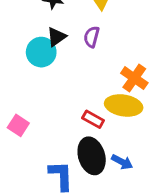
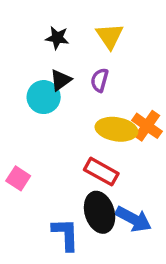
yellow ellipse: (124, 105) -> (116, 129), moved
red rectangle: (93, 119) -> (101, 172), size x1.4
blue arrow: (122, 162) -> (133, 219), size x1.5

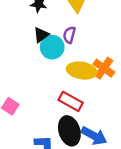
cyan circle: (44, 97) -> (52, 47), moved

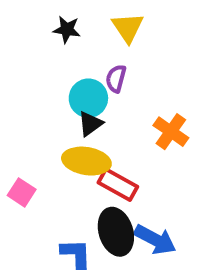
black triangle: (41, 35) -> (90, 124), moved
yellow ellipse: (82, 71) -> (86, 161), moved

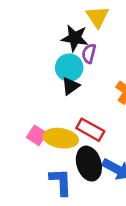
black star: (67, 29) -> (75, 38), moved, size x1.4
yellow ellipse: (86, 161) -> (61, 138), moved
pink square: (22, 192) -> (37, 135), moved

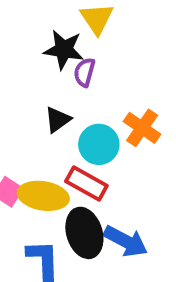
cyan circle: (69, 68) -> (99, 144), moved

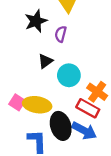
black star: (64, 50) -> (36, 21), moved, turned -30
orange cross: (142, 128) -> (97, 92), moved
red rectangle: (86, 184) -> (88, 108), moved

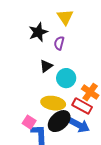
pink square: (17, 102) -> (29, 122), moved
yellow ellipse: (37, 105) -> (53, 103), moved
black ellipse: (61, 126) -> (59, 121), turned 65

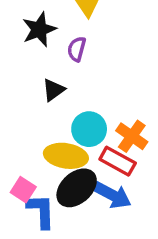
cyan circle: (66, 78) -> (89, 129), moved

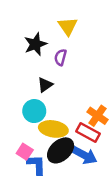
cyan circle: (89, 129) -> (34, 111), moved

